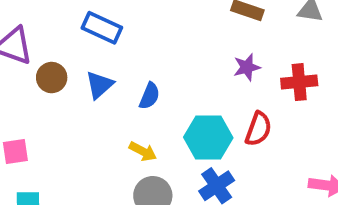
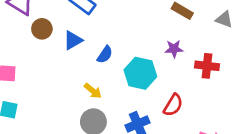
red semicircle: (258, 129) -> (173, 105), moved
cyan hexagon: (208, 138) -> (140, 73), moved

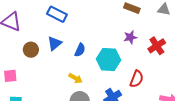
brown circle: (42, 29) -> (31, 50), moved
red cross: (207, 66) -> (157, 46), turned -30

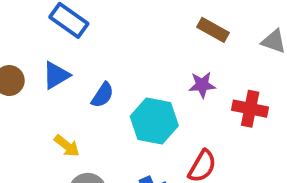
red cross: (157, 46) -> (250, 109), turned 36
yellow arrow: (75, 78) -> (67, 146), moved

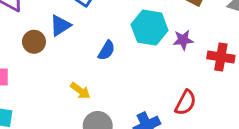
blue triangle: (56, 75) -> (60, 25), moved
cyan hexagon: (154, 121) -> (150, 28), moved

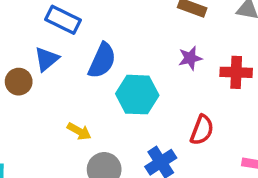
cyan hexagon: (150, 28) -> (137, 95), moved
blue semicircle: (106, 50) -> (102, 60), moved, size x1.5

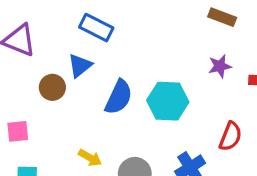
blue semicircle: (102, 60) -> (119, 97), moved
yellow arrow: (79, 131) -> (90, 158), moved

